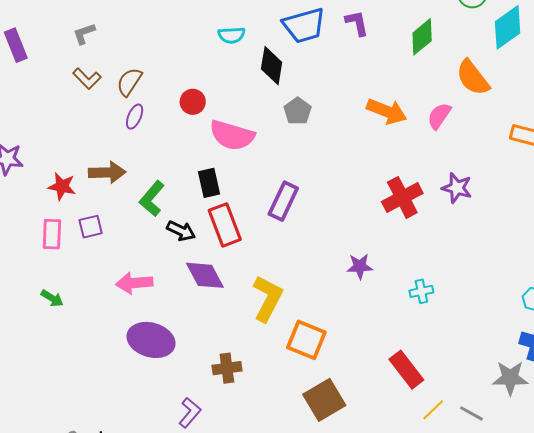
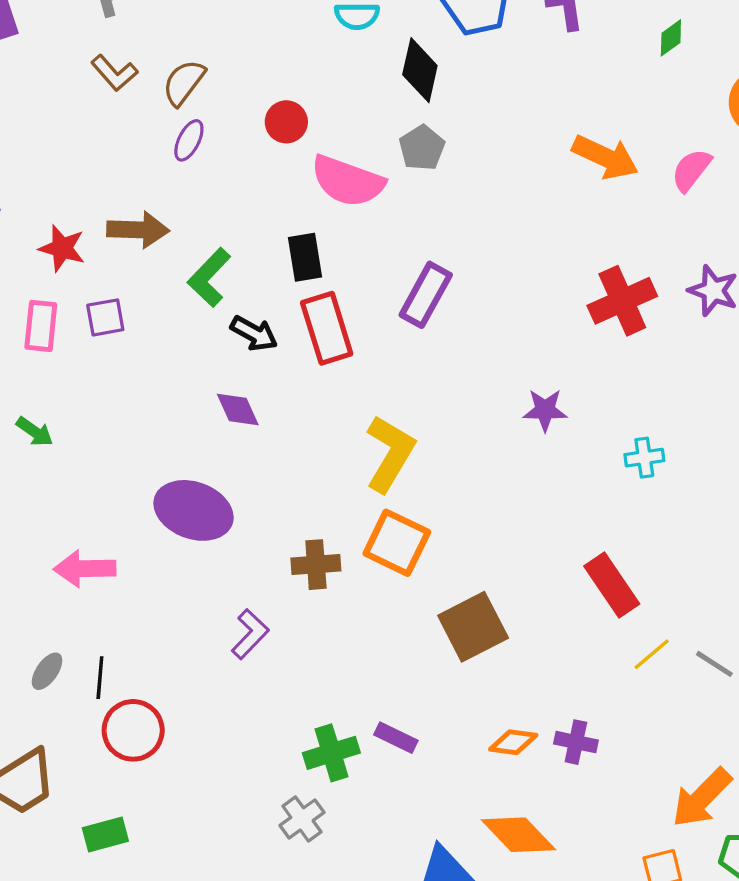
green diamond: (422, 37) -> (671, 38), size x0.6
gray pentagon: (298, 111) -> (422, 148), moved
purple diamond: (205, 275) -> (238, 409), moved, size x0.7
pink arrow: (134, 283) -> (85, 569), moved
orange square: (306, 340) -> (397, 543), moved

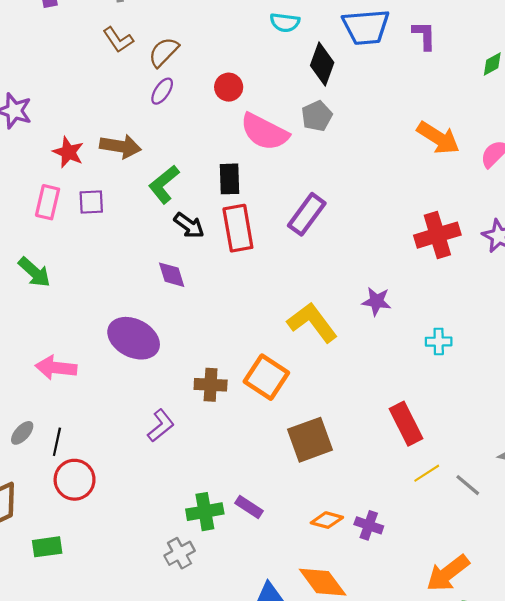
green arrow: (35, 432) -> (34, 272), size x1.4
yellow L-shape: (390, 454) -> (312, 322), moved, turned -75

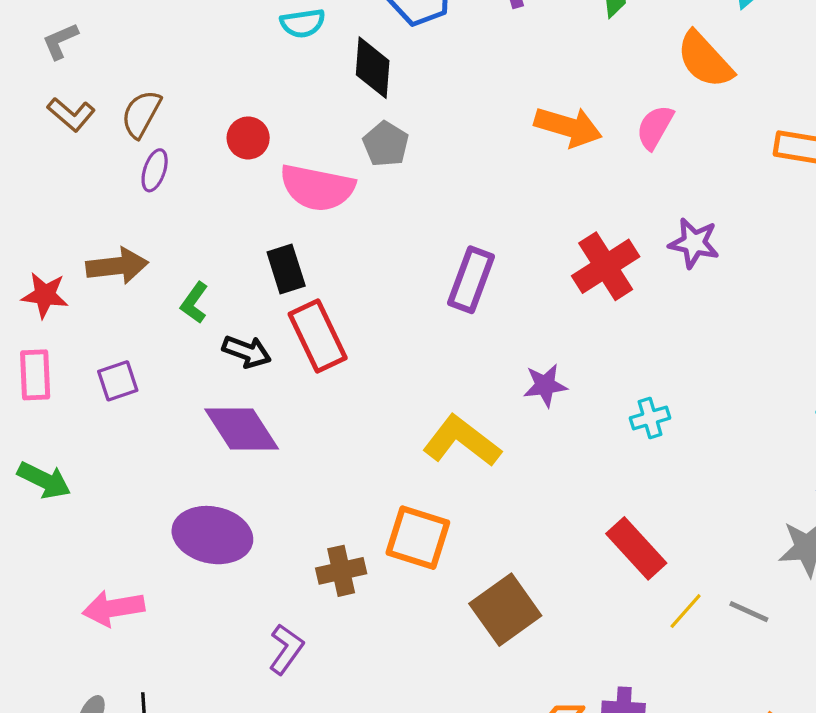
green L-shape: (164, 184) -> (194, 303), size x0.7
purple square: (91, 202) -> (118, 381), moved
purple rectangle: (307, 214) -> (471, 280), moved
purple diamond: (172, 275) -> (242, 429), size x1.6

